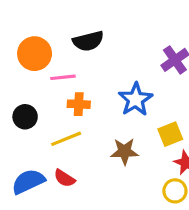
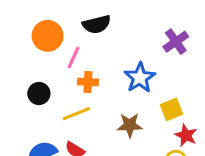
pink line: (63, 77) -> (74, 57), turned -60

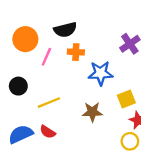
blue star: (140, 78) -> (101, 73), turned 30
orange cross: (88, 82) -> (76, 52), moved

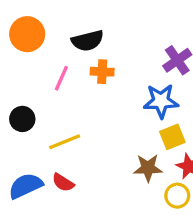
orange circle: (25, 39) -> (27, 34), moved
blue star: (101, 73) -> (161, 101), moved
brown star: (92, 112) -> (148, 168), moved

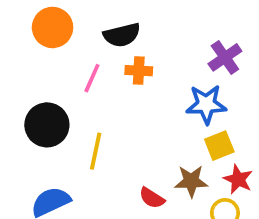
black circle: (22, 119) -> (47, 125), size x1.5
yellow line: (65, 142) -> (96, 151), turned -56
red semicircle: (63, 183) -> (152, 198), moved

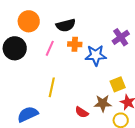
blue star: (206, 104) -> (96, 55), moved
black circle: (47, 125) -> (15, 48), moved

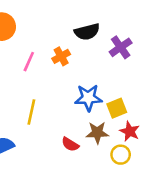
black semicircle: (66, 25) -> (87, 32), moved
orange cross: (75, 44) -> (61, 56), turned -32
blue star: (96, 55) -> (88, 98), moved

